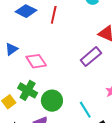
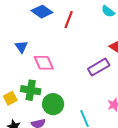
blue triangle: (11, 49) -> (21, 47), turned -40
green cross: (28, 90) -> (31, 90), turned -30

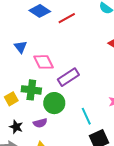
red line: (69, 20) -> (67, 18), turned 42
purple rectangle: (99, 67) -> (68, 77), moved

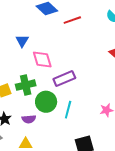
green cross: (31, 90) -> (26, 85), turned -30
cyan line: (86, 116) -> (68, 110), moved, turned 30

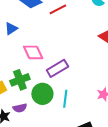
blue triangle: (22, 41) -> (11, 29), moved, turned 32
purple semicircle: (29, 119) -> (20, 108), moved

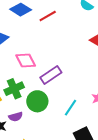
cyan line: (65, 99) -> (70, 108), moved, turned 30

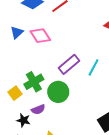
pink diamond: (26, 60) -> (40, 36), moved
cyan line: (70, 108) -> (94, 67), moved

